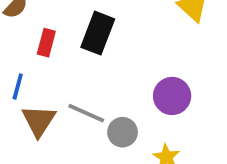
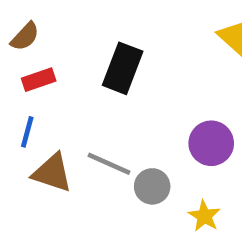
red rectangle: (46, 43) -> (39, 80), moved, turned 56
brown triangle: (39, 121) -> (52, 173), turned -45

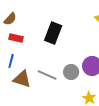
red rectangle: (39, 80) -> (16, 38), turned 32
gray circle: (152, 186) -> (71, 72), moved

